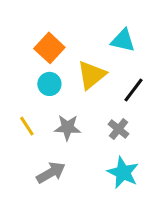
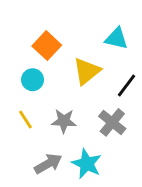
cyan circle: (49, 84) -> (33, 80), moved
gray cross: (119, 129) -> (112, 122), size x1.4
cyan star: (123, 173) -> (87, 164), moved

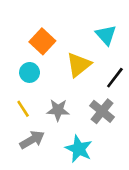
cyan triangle: (117, 38) -> (106, 35), turned 35
gray arrow: (48, 164) -> (32, 140), moved

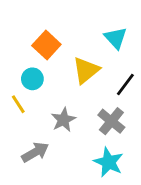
yellow line: (23, 109) -> (18, 104), moved
gray star: (58, 110) -> (63, 120), turned -30
cyan star: (79, 149) -> (109, 162), moved

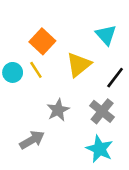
cyan circle: (32, 79) -> (13, 72), moved
yellow line: (18, 104) -> (36, 70), moved

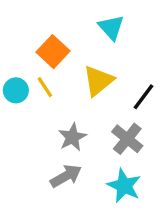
cyan triangle: (106, 35) -> (111, 27), moved
gray arrow: (32, 140) -> (66, 176), moved

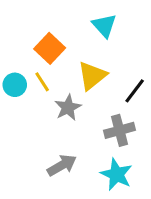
gray star: (72, 137) -> (68, 108), moved
gray cross: (127, 139) -> (119, 130), turned 36

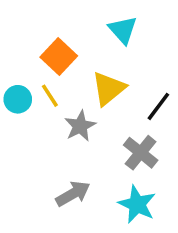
gray cross: (119, 130) -> (141, 153), turned -36

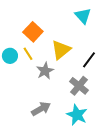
cyan triangle: (123, 30) -> (83, 16), moved

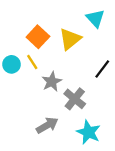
yellow triangle: (61, 50) -> (70, 39), moved
gray cross: (79, 86) -> (75, 99), moved

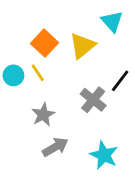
gray star: (52, 82) -> (43, 115), moved
gray cross: (75, 99) -> (93, 100), moved

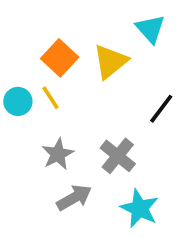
gray cross: (93, 100) -> (118, 156), moved

